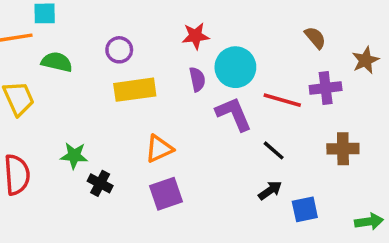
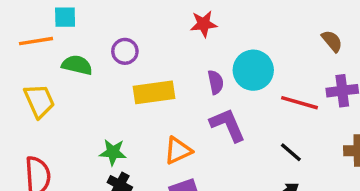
red star: (196, 36) -> (204, 24), moved
purple circle: (119, 50) -> (125, 51), moved
purple L-shape: (234, 114) -> (228, 125), moved
green star: (74, 156) -> (113, 152), moved

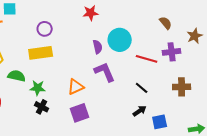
green semicircle: (77, 65) -> (17, 76), moved
yellow rectangle: (154, 92) -> (41, 53), moved

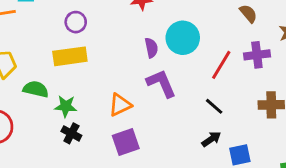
red line: (147, 59) -> (221, 65), turned -75

